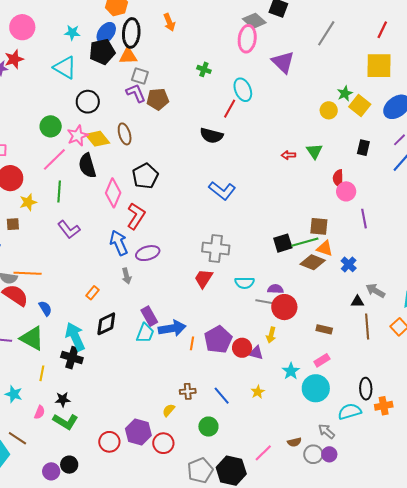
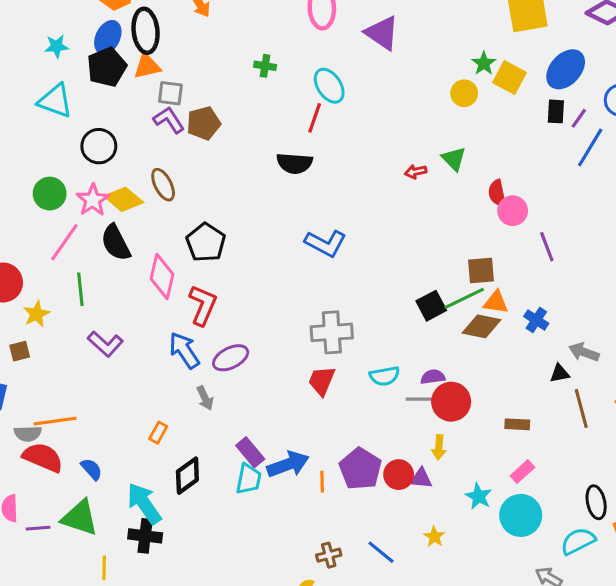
black rectangle: (363, 148) -> (556, 111), moved

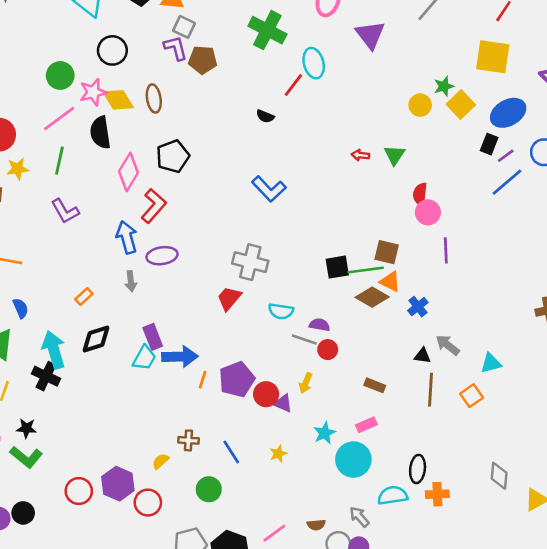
green cross: (265, 66) -> (267, 30), size x2.0
black semicircle: (295, 163) -> (265, 116), size x0.6
red circle: (451, 402) -> (328, 350), size x0.6

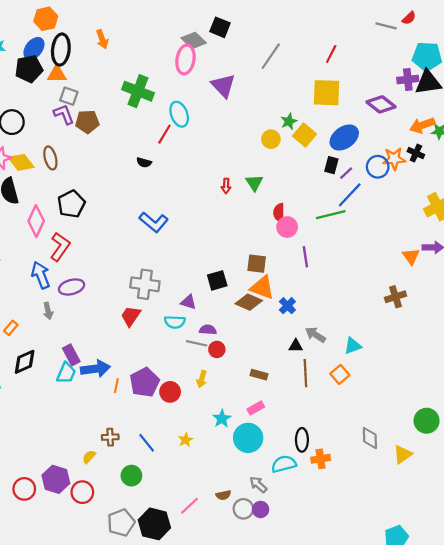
red arrow: (360, 155) -> (226, 186), turned -88
green line: (366, 270) -> (331, 215), moved
orange triangle: (390, 281) -> (262, 288), size x1.4
purple triangle: (283, 403) -> (188, 302), moved

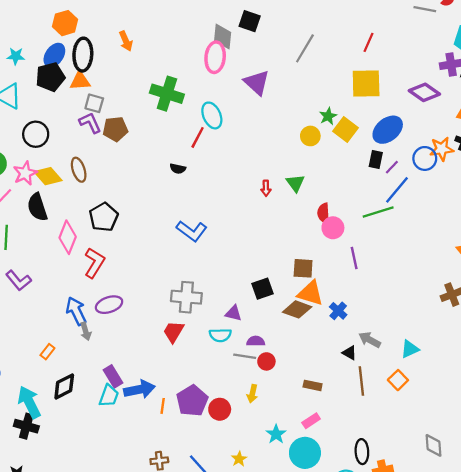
gray diamond: (194, 40) -> (223, 37), turned 55
blue arrow: (41, 275) -> (76, 311), moved
black triangle: (296, 346) -> (349, 353), turned 32

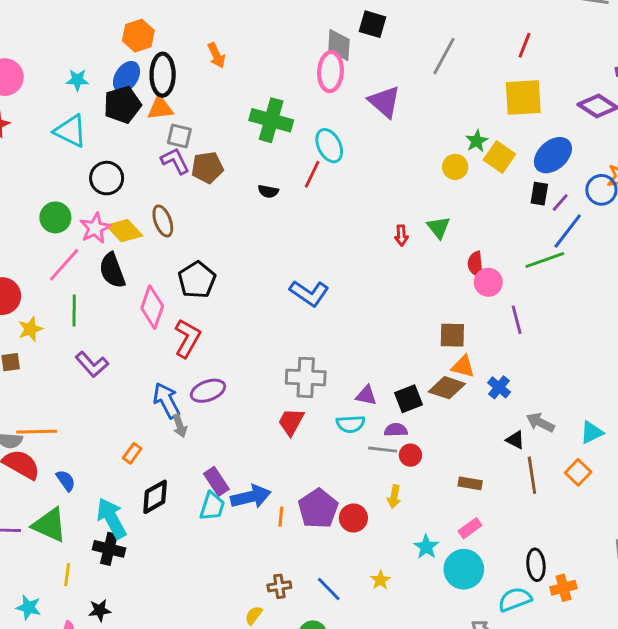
black semicircle: (178, 169) -> (268, 191), moved
black square: (263, 289) -> (408, 399), moved
orange triangle: (310, 293) -> (463, 366), size x0.7

